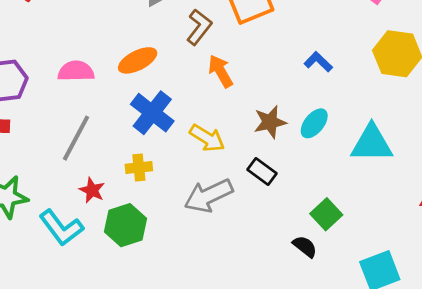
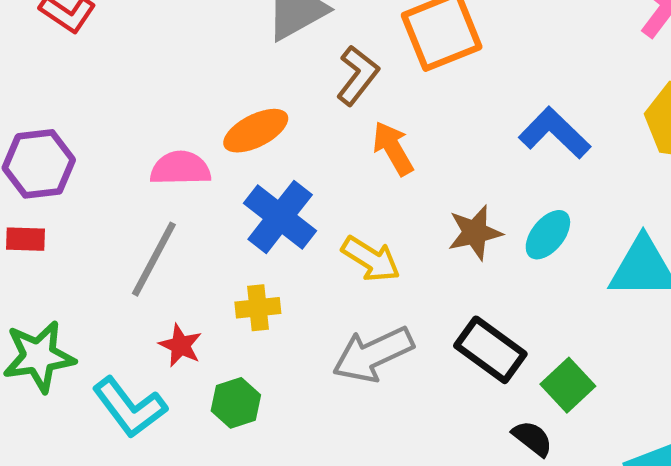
blue L-shape: (318, 62) -> (555, 133), size x1.5
pink semicircle: (76, 71) -> (180, 168), moved
black rectangle: (262, 172) -> (490, 350), moved, size x1.4
green hexagon: (126, 225) -> (236, 403), size x0.7

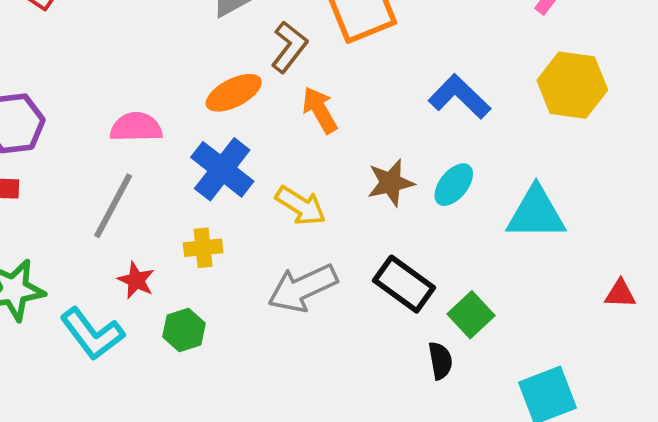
orange ellipse: (256, 131) -> (234, 93), moved
black semicircle: (532, 438) -> (440, 361), turned 42

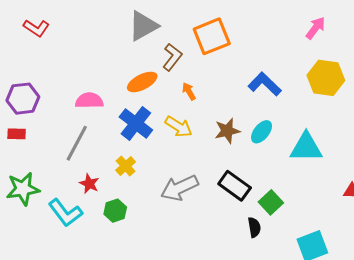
orange arrow: (320, 110) -> (189, 91), size x0.7
yellow arrow: (301, 206) -> (179, 127), moved
yellow cross: (203, 248) -> (126, 166), turned -36

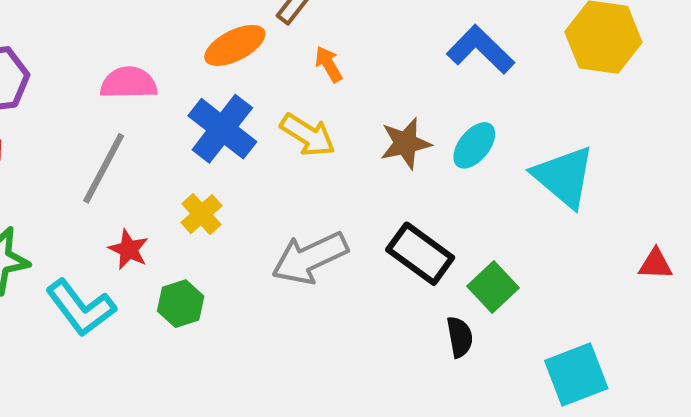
cyan triangle: (306, 147) -> (564, 177), turned 40

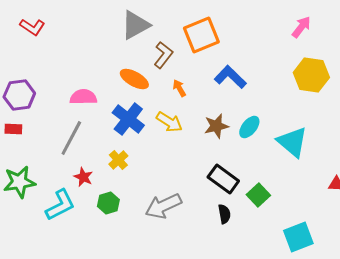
orange ellipse: (235, 45) -> (134, 79), turned 56
blue L-shape: (481, 50) -> (230, 77), moved
gray arrow: (310, 258) -> (163, 206), moved
cyan L-shape: (81, 308) -> (60, 205), turned -80
black semicircle: (460, 337) -> (224, 214), moved

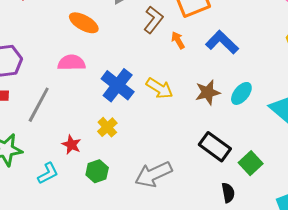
orange ellipse: (134, 79) -> (84, 23), moved
orange arrow: (179, 88) -> (178, 40), moved
gray line: (71, 138) -> (39, 105), moved
cyan L-shape: (60, 205) -> (48, 173), size x0.7
black semicircle: (224, 214) -> (228, 193), moved

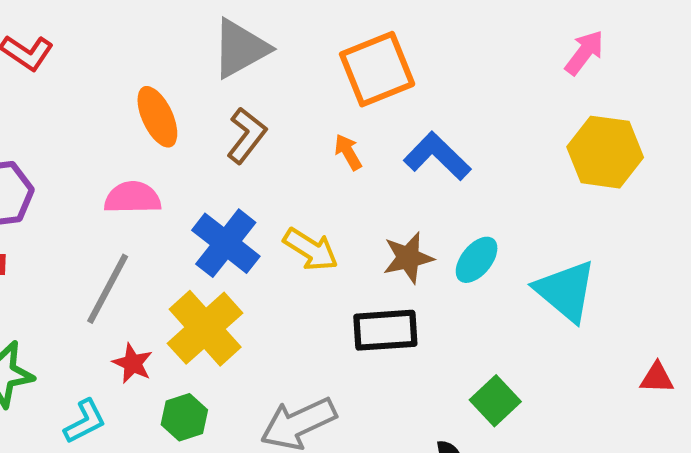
brown L-shape: (153, 20) -> (247, 135), moved
orange ellipse: (84, 23) -> (157, 117), turned 36
gray line: (39, 105) -> (108, 289), moved
yellow cross: (107, 127) -> (205, 328), size x1.8
black rectangle: (215, 147) -> (385, 330), moved, turned -40

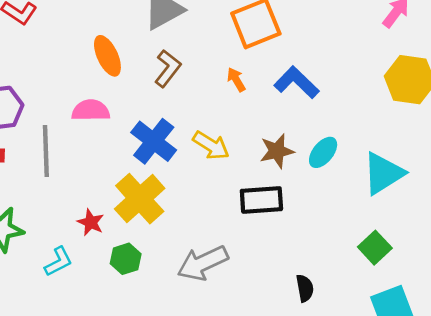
gray line: (108, 289) -> (46, 151), moved, turned -30
cyan triangle: (566, 291) -> (383, 173), turned 48
green square: (495, 401) -> (375, 248), moved

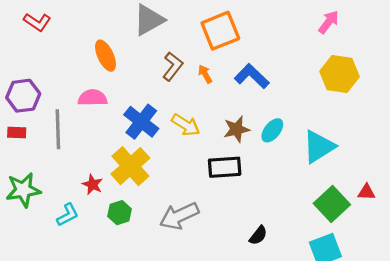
brown L-shape: (168, 68) -> (173, 66), moved
green square: (375, 248) -> (332, 204), moved, size x1.4
black semicircle: (305, 288) -> (258, 235), turned 48

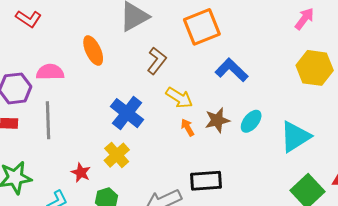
orange arrow: (205, 74) -> (188, 127), moved
pink semicircle: (93, 98) -> (50, 72), moved
yellow arrow: (186, 125) -> (179, 98), moved
yellow cross: (130, 166) -> (117, 155), size x0.7
black rectangle: (225, 167) -> (206, 181), moved

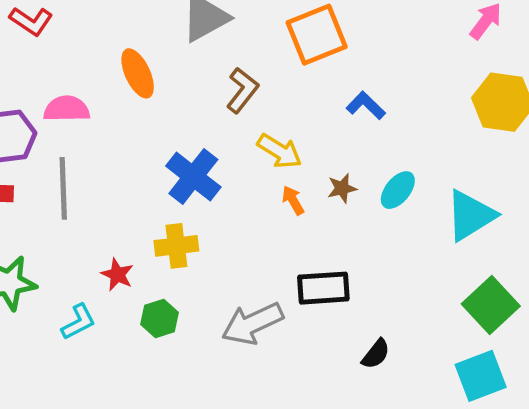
blue L-shape: (232, 70) -> (366, 106), size x0.7
brown star: (217, 120) -> (342, 188), size x0.7
yellow cross: (117, 155) -> (176, 246), turned 35

